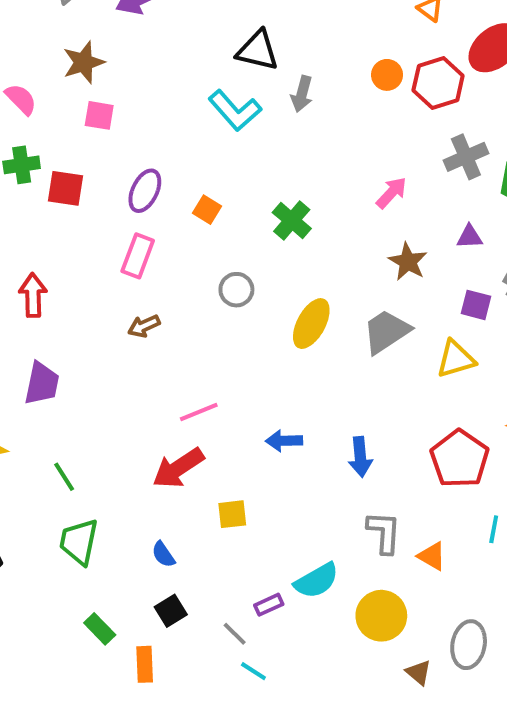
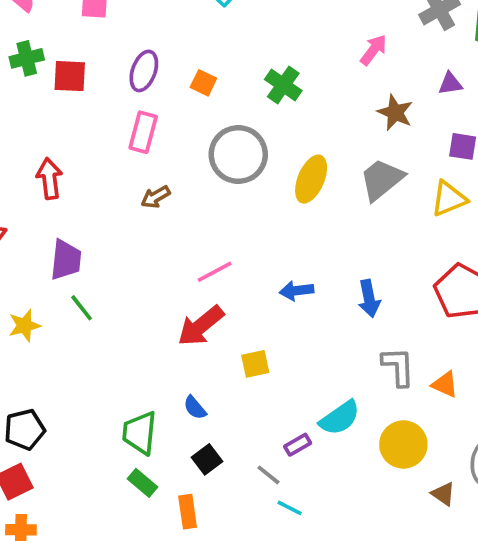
gray circle: (236, 290) -> (238, 154), size x1.8
green line: (64, 477) -> (82, 308), moved
green trapezoid: (79, 542) -> (140, 433), moved

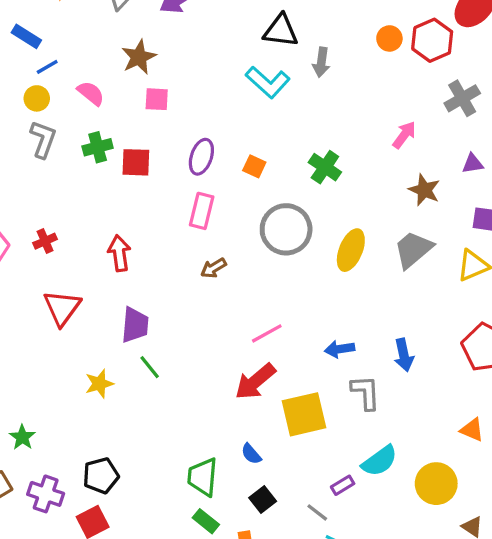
yellow square: (255, 364) -> (304, 414), size x1.8
gray L-shape: (398, 367) -> (366, 392), moved

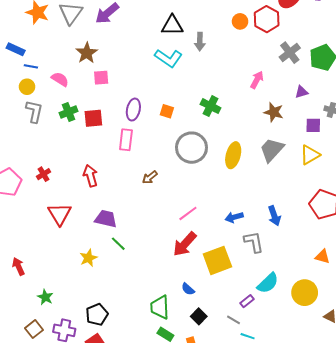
blue line: (47, 67) -> (31, 66), turned 48
pink rectangle: (202, 211) -> (126, 140), moved
purple trapezoid: (135, 325) -> (106, 219), turned -75

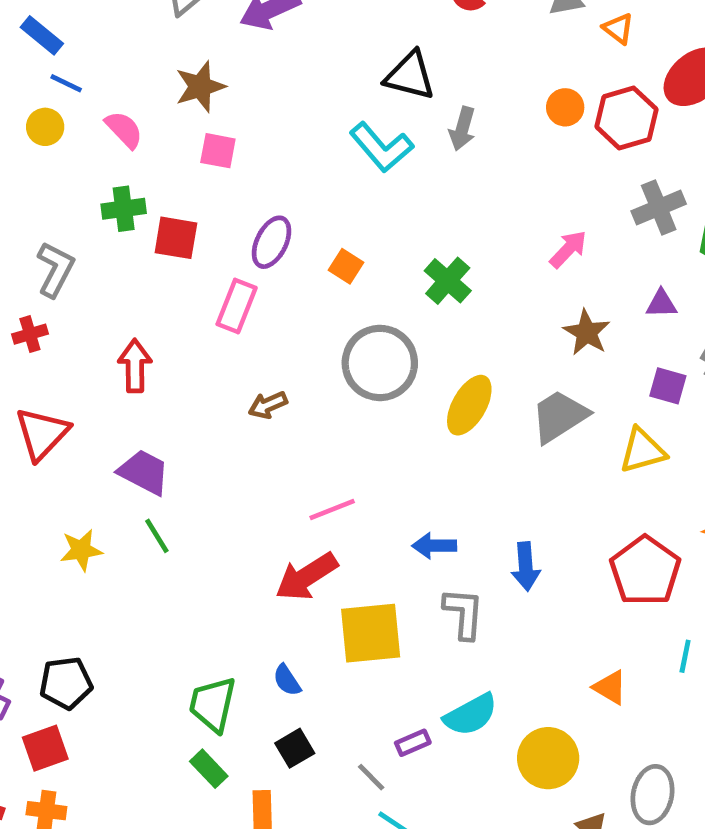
gray L-shape: (34, 111) -> (55, 269), moved

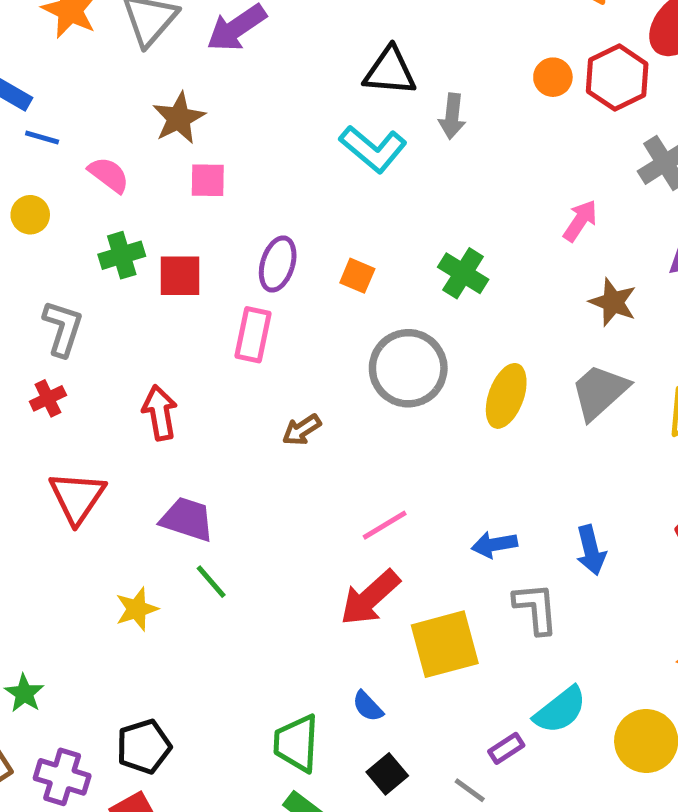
yellow circle: (45, 127) -> (30, 215), moved

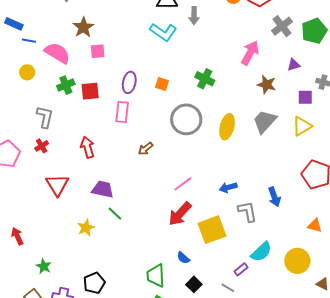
pink semicircle: (109, 175) -> (57, 53), size x1.5
pink arrow: (580, 221) -> (250, 53), size x1.4
blue arrow: (591, 550) -> (274, 197), moved

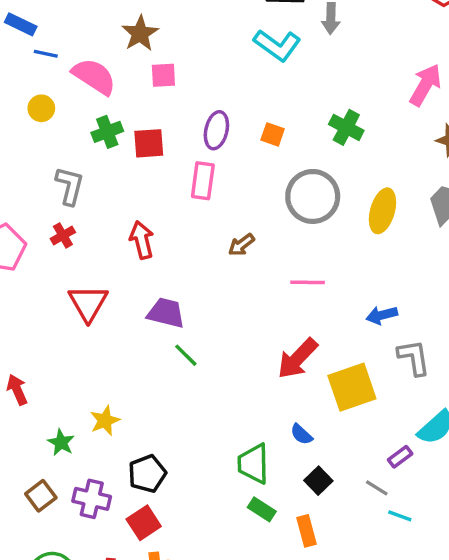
pink line: (183, 184) -> (308, 282), moved, turned 36
yellow star: (86, 228) -> (105, 421), moved

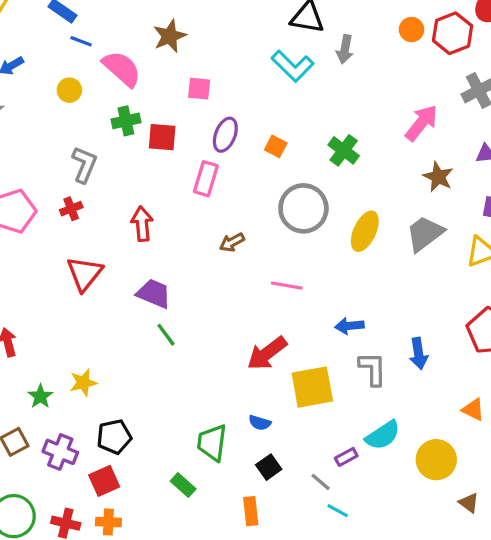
pink square: (163, 75) -> (199, 89), moved
blue semicircle: (301, 434) -> (260, 423), turned -35
green rectangle: (262, 509) -> (183, 485), moved

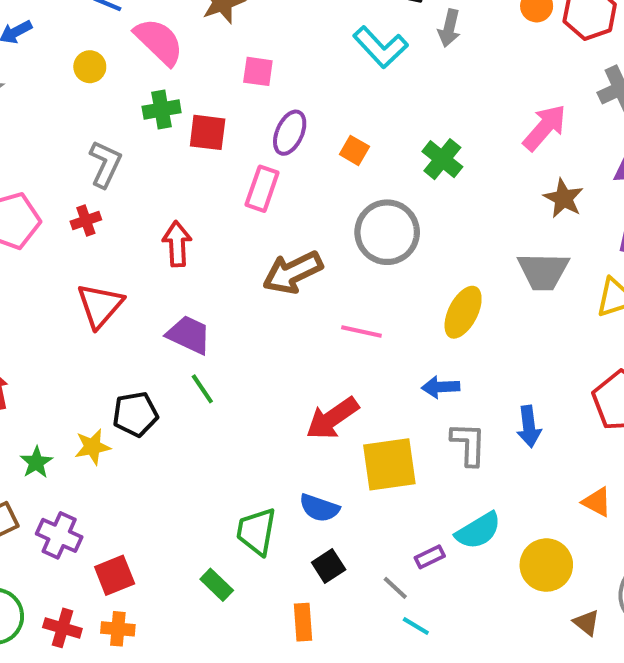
yellow ellipse: (365, 231) -> (463, 312), moved
gray trapezoid: (425, 234) -> (543, 271), turned -144
brown arrow: (232, 242) -> (293, 272), size x1.8
blue semicircle: (260, 423) -> (319, 508), size x1.4
black pentagon: (114, 437) -> (135, 414), moved

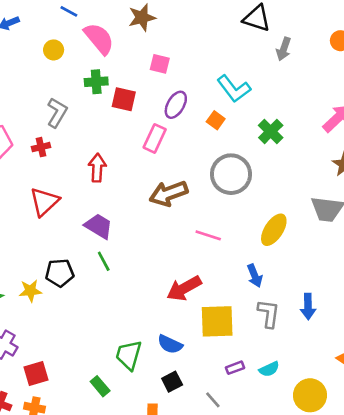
cyan L-shape: (380, 47) -> (234, 89), moved
blue arrow: (441, 387) -> (255, 276), turned -115
cyan semicircle: (478, 531) -> (269, 369), size x0.7
purple rectangle: (430, 557) -> (235, 368), moved

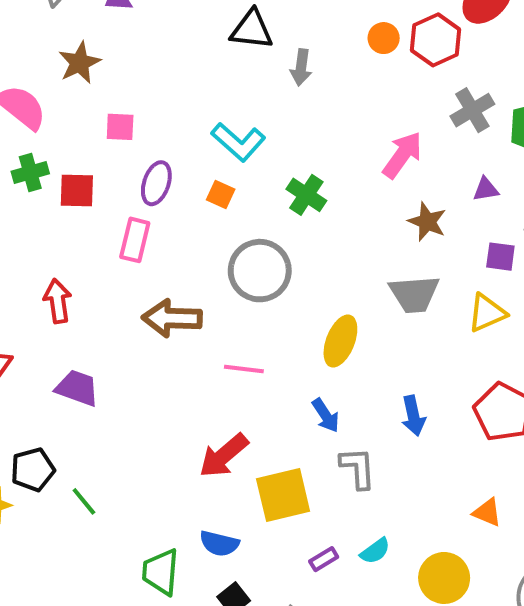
brown arrow: (169, 193) -> (172, 318), turned 33
green line: (104, 261) -> (84, 501), moved
blue arrow: (308, 306) -> (413, 416), moved

